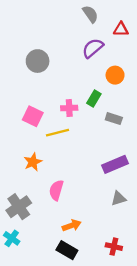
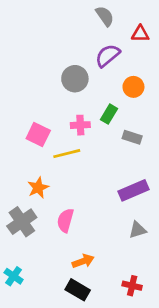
gray circle: (38, 61) -> (75, 79), moved
gray cross: (19, 207) -> (22, 222), moved

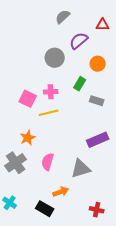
gray semicircle: (105, 16) -> (63, 17), moved, turned -98
pink cross: (80, 125) -> (51, 92), moved
gray triangle: (138, 230) -> (81, 169), moved, size x1.5
black rectangle: (78, 290) -> (45, 209), moved

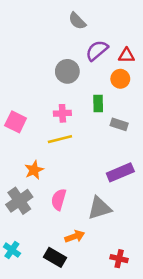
gray semicircle: (63, 17) -> (77, 21), turned -91
red triangle: (103, 25) -> (126, 55), moved
green rectangle: (80, 84) -> (98, 103), turned -32
pink square: (28, 99) -> (16, 122), moved

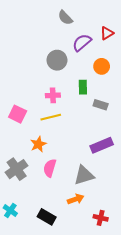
red triangle: (126, 55) -> (107, 33), moved, turned -32
pink square: (16, 122) -> (18, 114), moved
orange star: (34, 170) -> (38, 144), moved
orange arrow: (75, 236) -> (76, 199), moved

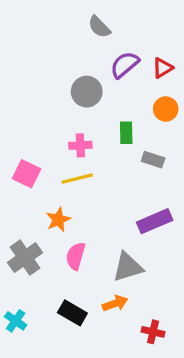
red triangle: (107, 33) -> (163, 68), moved
orange circle: (102, 66) -> (166, 109), moved
black rectangle: (47, 217) -> (72, 313), moved

